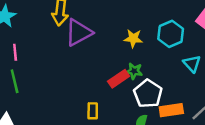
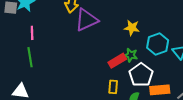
cyan hexagon: (171, 34) -> (158, 44), moved
yellow rectangle: (93, 111) -> (113, 87), moved

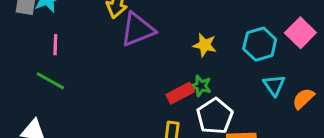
cyan hexagon: (158, 44) -> (260, 44), moved
green line: (30, 57) -> (50, 81), turned -54

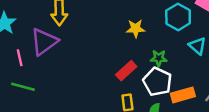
purple triangle: (138, 30) -> (44, 42), moved
green star: (201, 86) -> (159, 58), moved

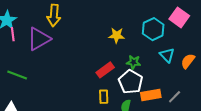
pink line: (20, 58) -> (13, 34), moved

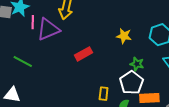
pink line: (13, 34) -> (33, 22), moved
red rectangle: (105, 70) -> (83, 54), moved

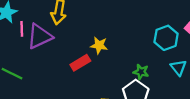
yellow star: (124, 36) -> (99, 45), moved

